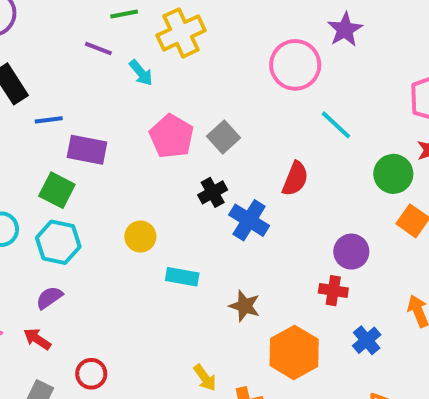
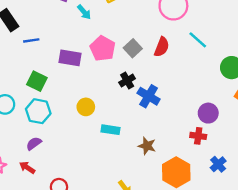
purple rectangle: (87, 150) -> (70, 58), moved
red semicircle: (295, 179) -> (162, 47), moved

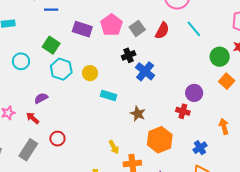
cyan hexagon: (38, 111) -> (61, 69), moved
blue cross: (218, 164) -> (200, 148), moved

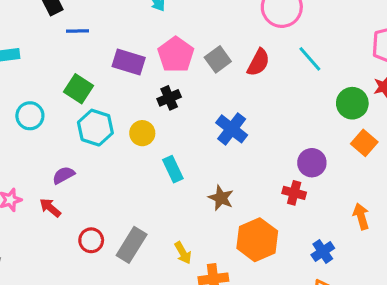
black cross: (129, 55) -> (169, 98), moved
cyan rectangle: (108, 96) -> (173, 169), turned 49
gray rectangle: (28, 150) -> (132, 245), moved

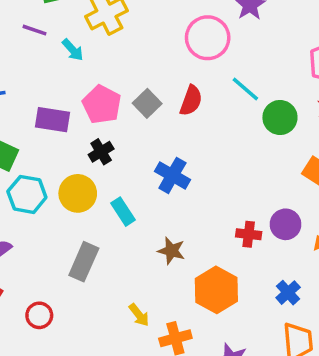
green circle: (352, 103) -> (280, 117), moved
yellow circle: (142, 133) -> (78, 193), size x1.4
purple circle: (312, 163) -> (285, 224), moved
cyan rectangle: (173, 169) -> (123, 212), moved
gray rectangle: (132, 245) -> (84, 262), moved

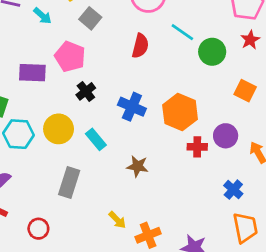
gray square: (147, 103) -> (90, 18), moved
black cross: (101, 152) -> (86, 91), moved
orange hexagon: (216, 290) -> (180, 112), moved

